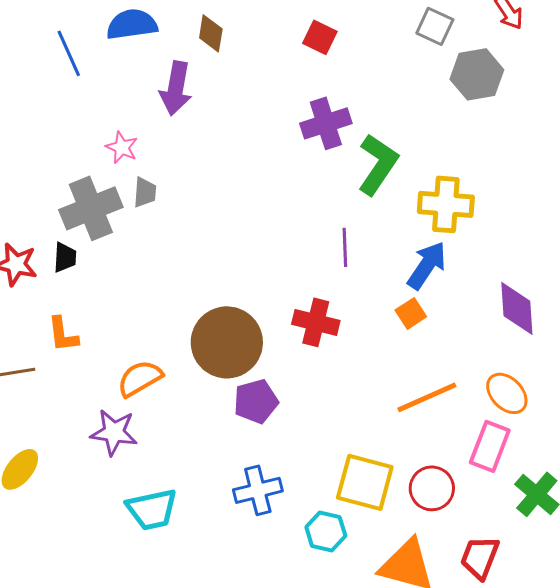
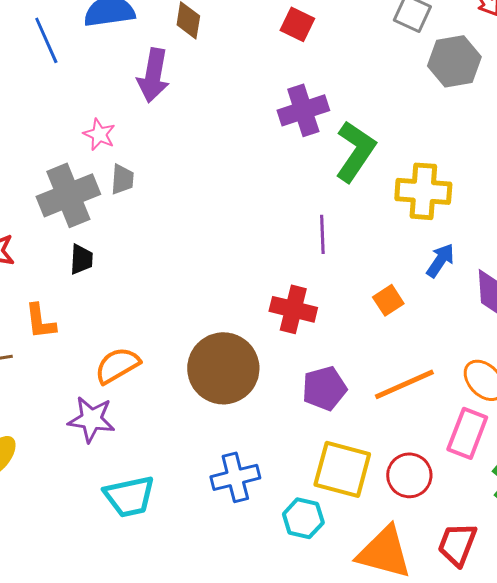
black trapezoid: (65, 257) -> (81, 259), moved
blue arrow: (427, 265) -> (440, 260), moved, size x0.7
brown circle: (227, 342) -> (223, 368), moved
purple pentagon: (256, 401) -> (324, 388), moved

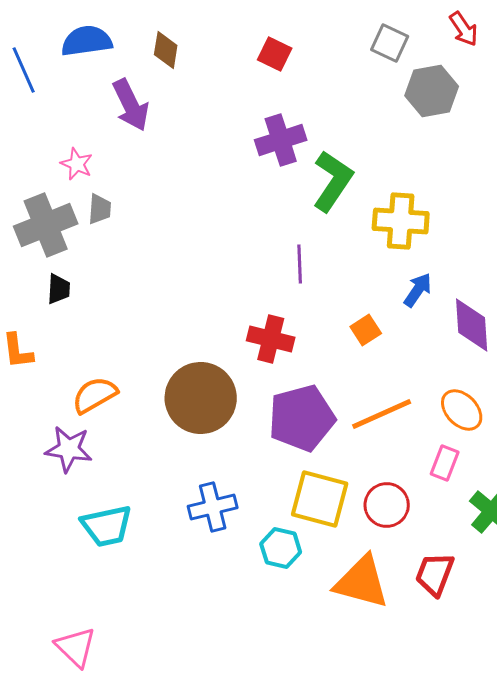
purple arrow: (153, 75) -> (131, 105), turned -36
purple pentagon: (324, 388) -> (302, 418), size x1.5
pink rectangle: (467, 433) -> (445, 463), size x0.7

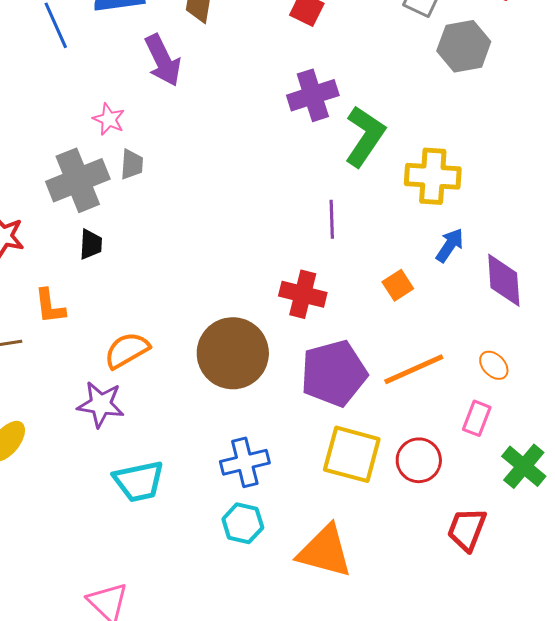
orange ellipse: (462, 410) -> (494, 365), size x0.7
cyan hexagon: (281, 548) -> (243, 523), moved
orange triangle: (362, 582) -> (325, 551), moved

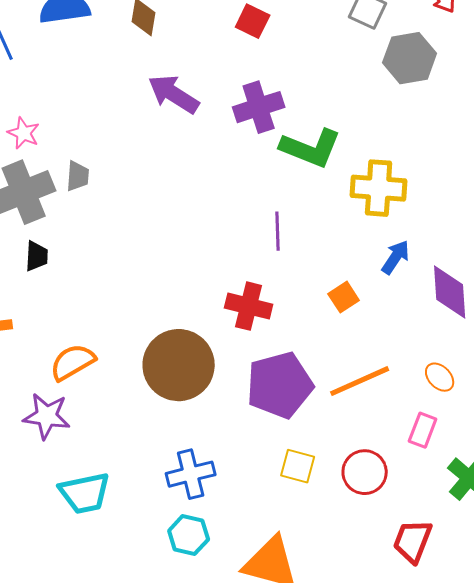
purple arrow: (163, 60) -> (174, 94), moved, turned 148
pink star: (109, 119) -> (24, 133), moved
green L-shape: (365, 136) -> (311, 148), turned 78
yellow square: (352, 454) -> (298, 466), size x0.6

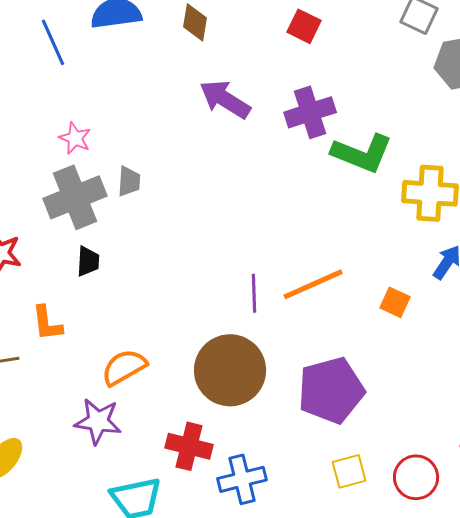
purple line: (278, 231) -> (254, 293), moved
orange square: (344, 297) -> (395, 302), turned -32
red cross: (249, 306) -> (189, 446), moved
orange line: (360, 381) -> (313, 284), moved
yellow square: (298, 466) -> (349, 471), turned -30

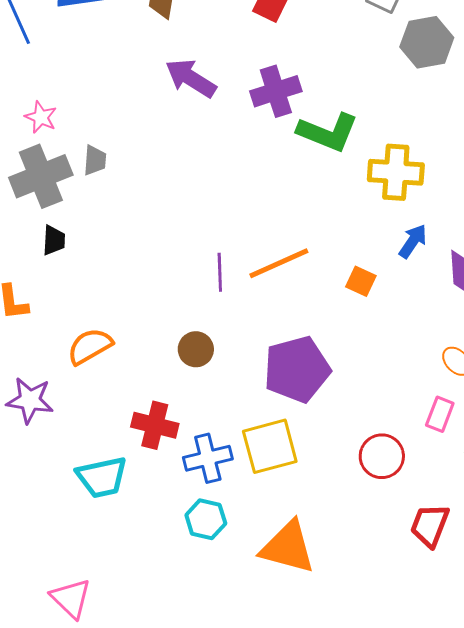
brown circle: (230, 370) -> (196, 349), size x0.5
purple star: (98, 421) -> (30, 400), moved
yellow square: (349, 471) -> (270, 446), moved, size x1.6

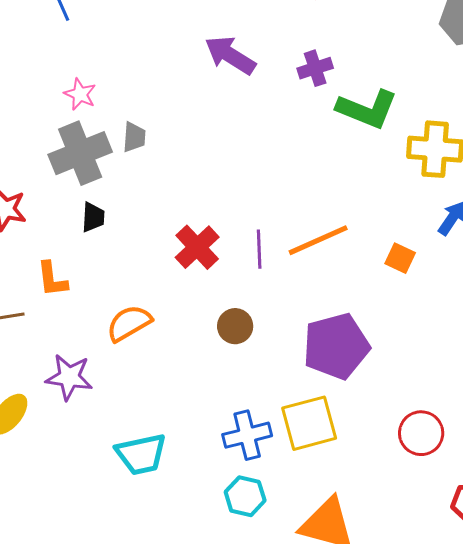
purple cross: (276, 91) -> (315, 68), size x0.7
red cross: (155, 425) -> (197, 247), moved, turned 33

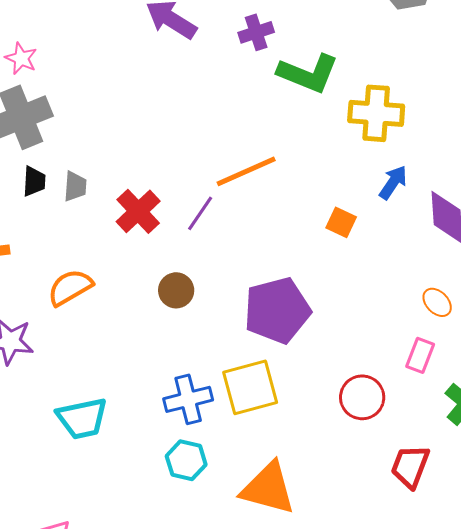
gray trapezoid: (134, 137) -> (75, 186), moved
orange line: (318, 240) -> (246, 171), moved
purple line: (259, 249) -> (200, 213), turned 36

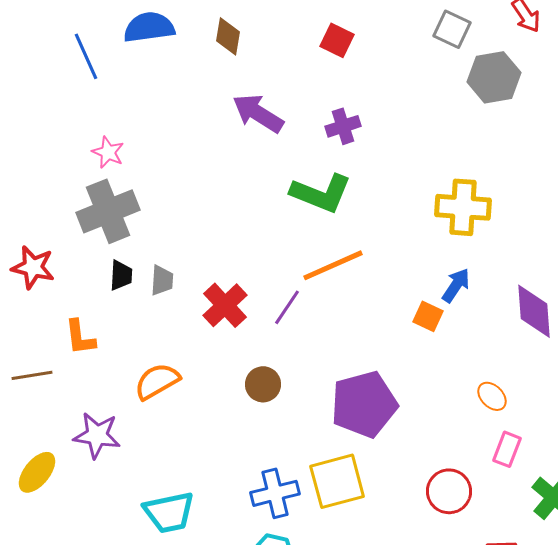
green L-shape: (308, 73) -> (321, 193), moved
blue arrow: (393, 182) -> (456, 285), moved
orange ellipse: (437, 302) -> (492, 396), moved

